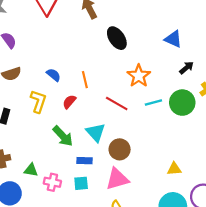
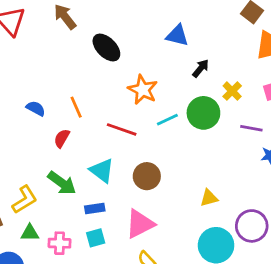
yellow L-shape: (38, 101) -> (25, 200), moved, turned 50
brown circle: (120, 149) -> (147, 176), moved

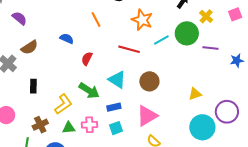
orange line: (76, 107) -> (96, 19), moved
purple line: (251, 128) -> (210, 48), moved
pink cross: (59, 243) -> (90, 125), moved

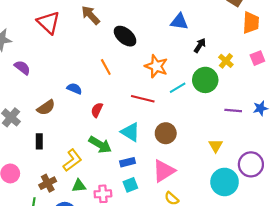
brown semicircle: (29, 47) -> (46, 107), moved
purple line: (210, 48) -> (233, 111), moved
yellow triangle: (195, 94) -> (216, 146), turned -40
pink cross: (90, 125) -> (103, 194), moved

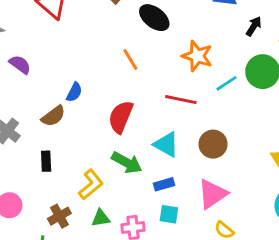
blue semicircle: (74, 89) -> (74, 92), moved, turned 96
red semicircle: (97, 110) -> (121, 117), size x1.6
cyan square: (130, 185) -> (169, 214), turned 32

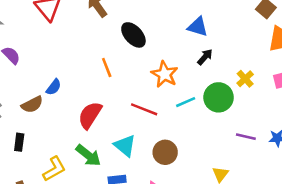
black arrow: (254, 26) -> (205, 57), moved

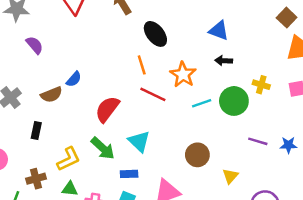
black arrow: (205, 57) -> (224, 61), turned -133
orange line: (107, 67) -> (142, 65), moved
yellow cross: (245, 79) -> (261, 85), turned -35
red line: (144, 109) -> (153, 94), moved
brown circle: (165, 152) -> (197, 155), moved

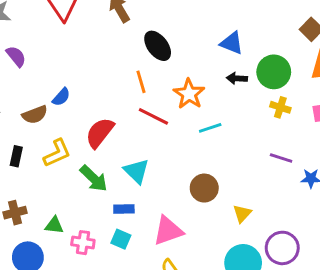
green circle: (234, 101) -> (274, 72), moved
purple line: (258, 141) -> (281, 158), moved
yellow L-shape: (68, 159) -> (57, 153), moved

